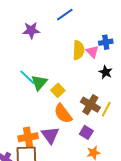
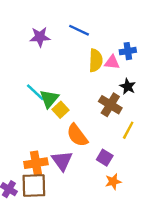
blue line: (65, 15) -> (79, 30), moved, turned 60
pink triangle: (92, 52) -> (112, 62), turned -40
yellow square: (58, 90) -> (61, 110), moved
brown cross: (90, 105) -> (110, 105), moved

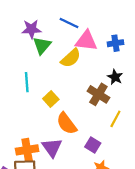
yellow semicircle: (96, 60) -> (71, 58), moved, turned 45
pink triangle: (112, 62) -> (86, 41), moved, size x1.5
cyan line: (35, 92) -> (27, 82), turned 42
green triangle: (49, 99) -> (42, 45), moved

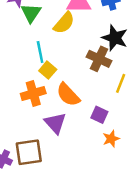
black star: (115, 77) -> (115, 38), size x1.5
cyan line: (27, 82) -> (40, 52), moved
orange cross: (27, 150) -> (33, 94), moved

